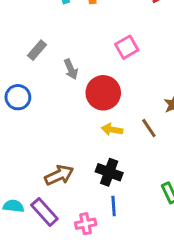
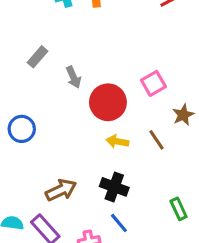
pink square: (127, 47) -> (153, 83), moved
blue circle: (18, 97) -> (22, 129), moved
blue line: (114, 206) -> (119, 223), turned -36

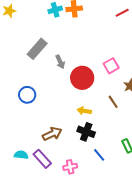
gray rectangle: (37, 57) -> (37, 49), size x1.5
yellow arrow: (117, 141) -> (84, 111), moved
blue line: (119, 223) -> (99, 155), moved

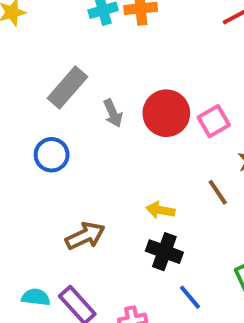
red circle: (82, 78) -> (166, 113), moved
blue circle: (27, 95) -> (52, 155), moved
brown arrow: (52, 134) -> (85, 236), moved

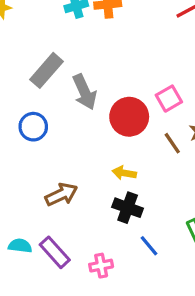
gray arrow: (113, 113) -> (85, 92), size x1.5
red circle: (166, 113) -> (129, 117), moved
brown line: (218, 192) -> (172, 143), moved

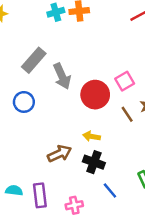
brown arrow: (61, 194) -> (60, 154), moved
purple rectangle: (55, 252) -> (40, 195), turned 35

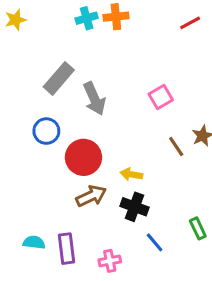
pink square: (125, 81) -> (161, 97), moved
red circle: (95, 95) -> (83, 157), moved

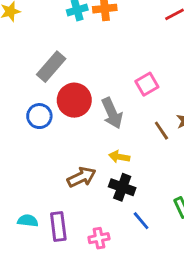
gray arrow: (94, 99) -> (112, 113), moved
red circle: (83, 157) -> (74, 100), moved

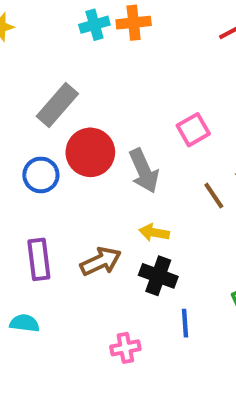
blue line: (141, 221) -> (185, 323), turned 36
purple rectangle: (58, 226) -> (39, 259), moved

